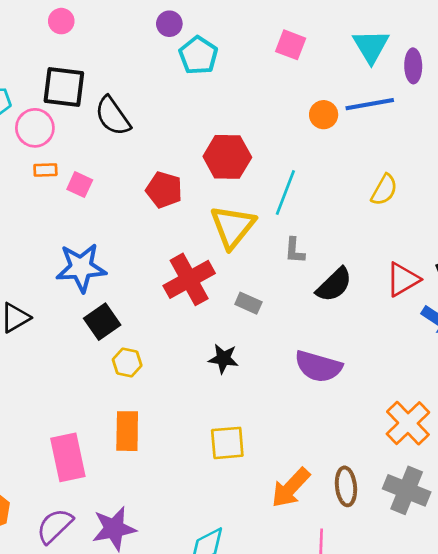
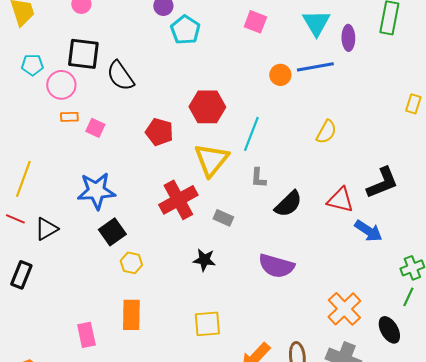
red triangle: (403, 279) -> (340, 200), turned 44
pink rectangle: (68, 457) -> (86, 335), size x0.7

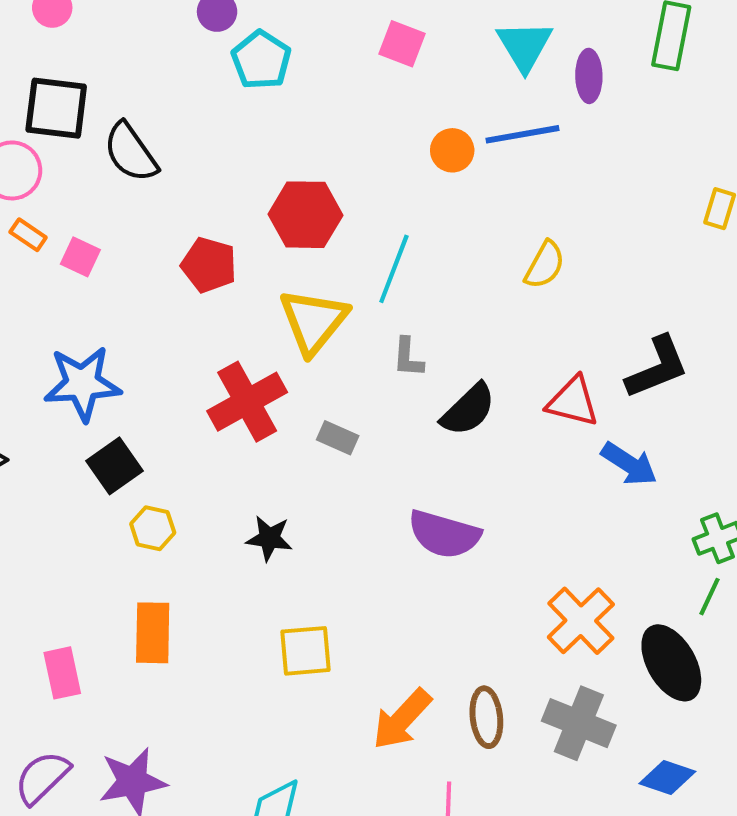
orange rectangle: (69, 117) -> (28, 235), turned 36
black star: (204, 260) -> (269, 538), moved
black ellipse: (389, 330) -> (671, 663), size x1.4

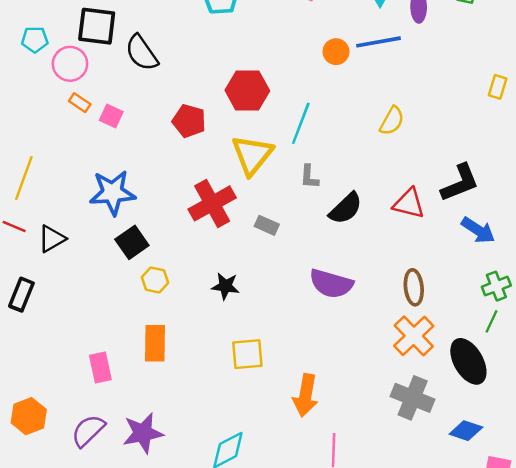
blue arrow: (629, 464) -> (478, 230), moved
brown ellipse: (486, 717) -> (414, 287), moved
orange arrow: (402, 719) -> (306, 395), turned -33

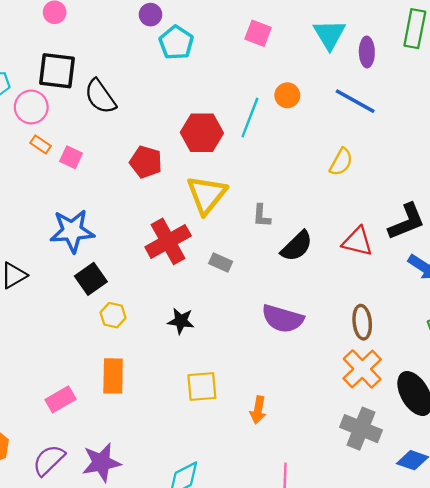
blue line: (379, 42) -> (355, 101), moved, turned 39
cyan line: (301, 123) -> (250, 118), moved
pink rectangle: (100, 367) -> (60, 399), turned 72
orange arrow: (306, 395) -> (258, 410), moved, size x0.7

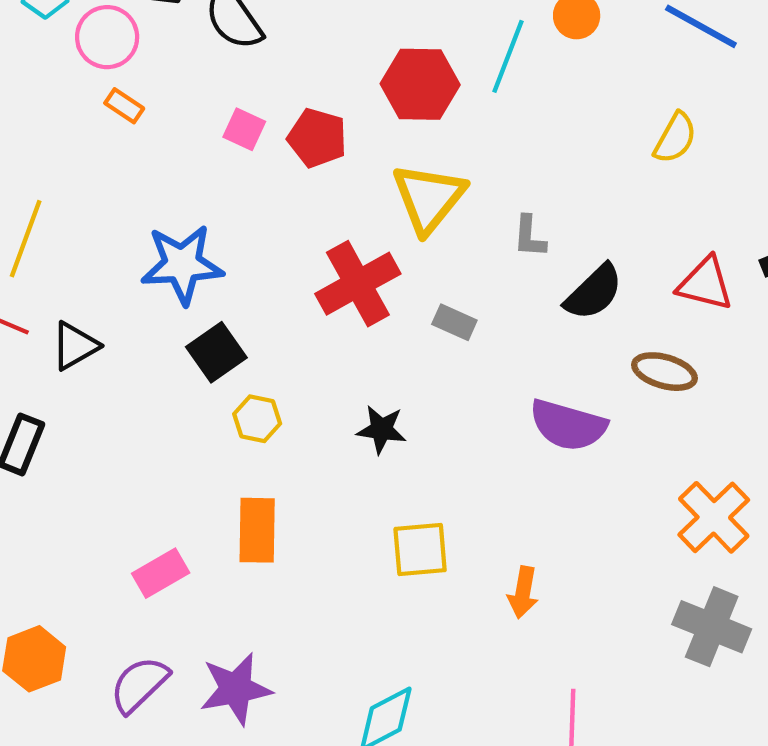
pink square: (71, 157) -> (244, 129), moved
brown ellipse: (362, 322) -> (664, 372), moved, turned -68

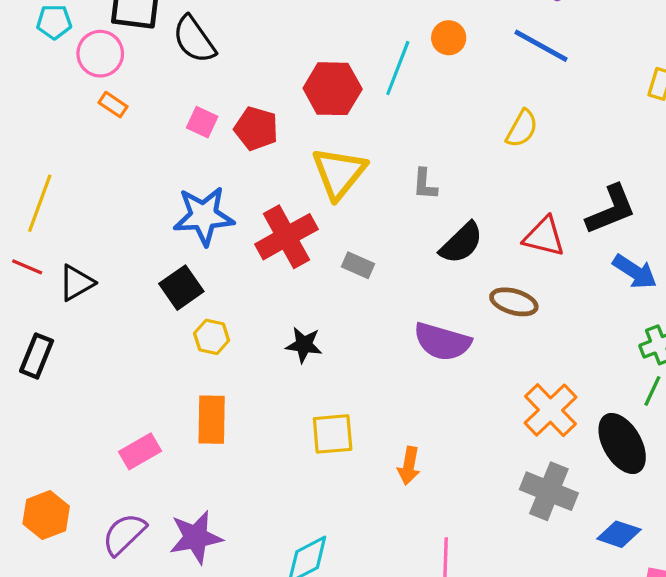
gray L-shape: (529, 236) -> (425, 184), moved
blue star: (182, 264) -> (204, 216), moved

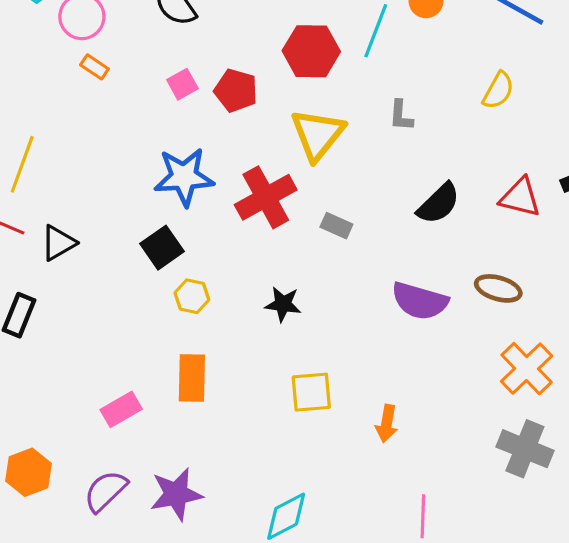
pink square: (202, 122) -> (182, 84), turned 36
gray L-shape: (425, 184) -> (401, 116), moved
brown ellipse: (514, 302) -> (498, 288), moved

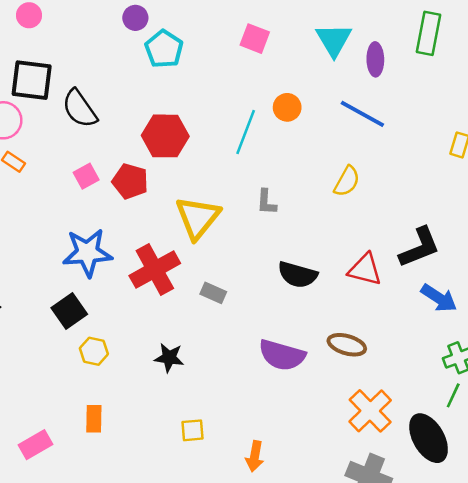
red hexagon: (311, 51) -> (165, 136), moved
black semicircle: (439, 204) -> (298, 275), turned 60
orange rectangle: (192, 378) -> (94, 419), size x0.7
yellow square: (311, 392) -> (192, 430), size x0.7

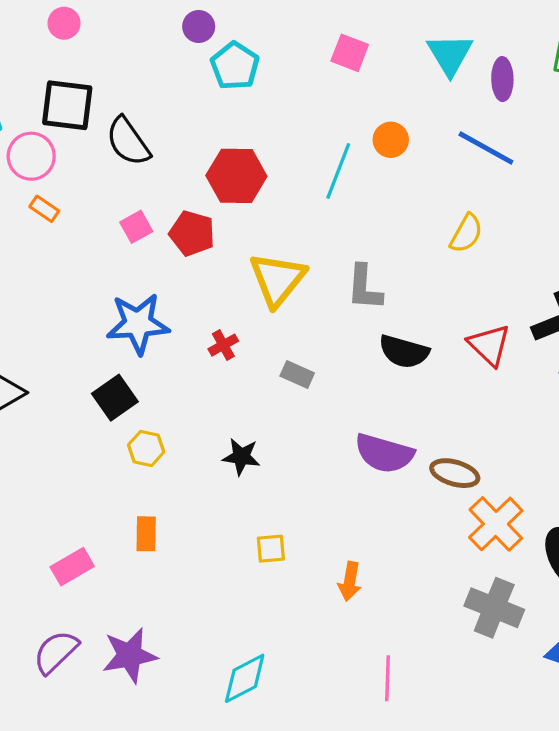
gray L-shape: (266, 202) -> (364, 288), moved, size x1.4
red cross: (155, 269) -> (223, 345), size x0.5
red triangle: (365, 269) -> (489, 345), turned 30
brown ellipse: (347, 345) -> (455, 473), moved

